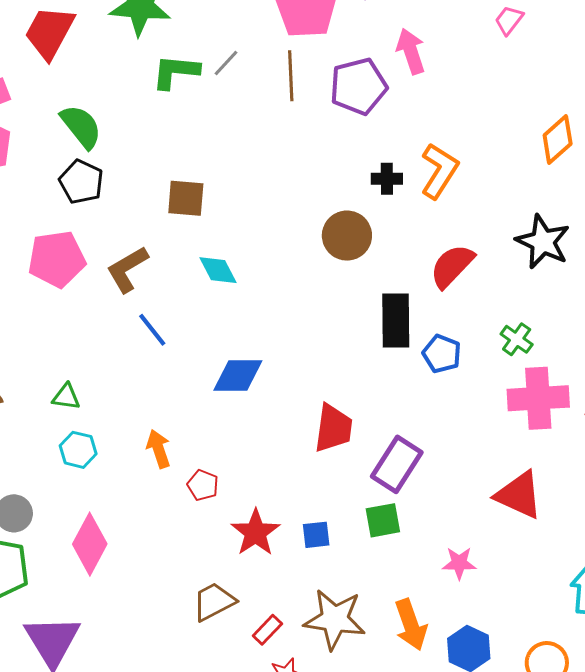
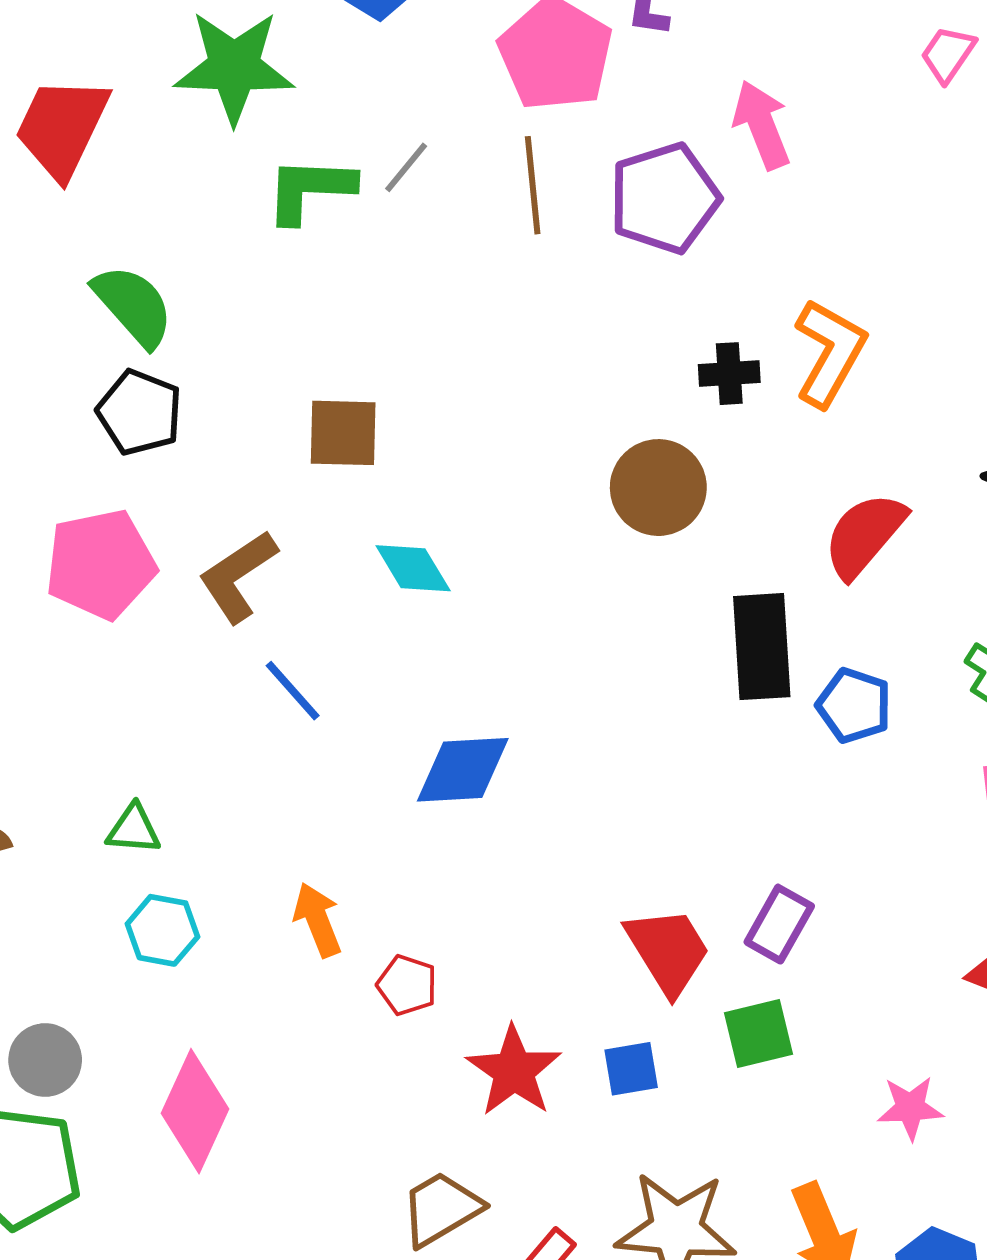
red trapezoid: (333, 428) -> (668, 951), moved, turned -36
purple rectangle: (397, 464) -> (779, 924), size x0.7

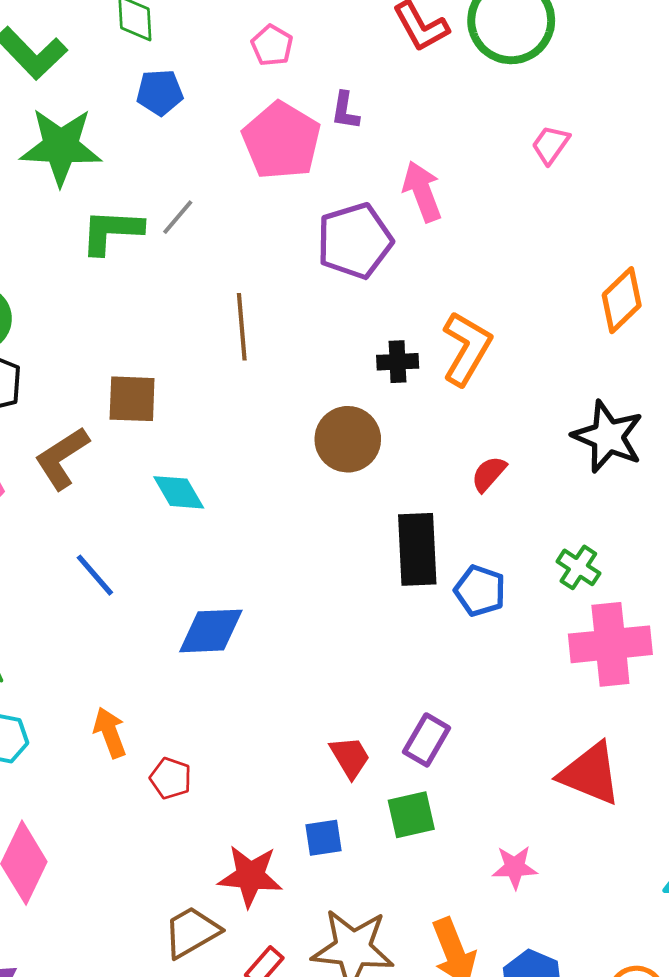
brown line: (533, 185) -> (242, 327), moved
red semicircle: (864, 535) -> (489, 474), size x0.6
brown L-shape: (238, 576) -> (62, 458), moved
red trapezoid: (668, 951) -> (350, 757), size x0.7
red star: (514, 1071) -> (250, 876), moved, turned -30

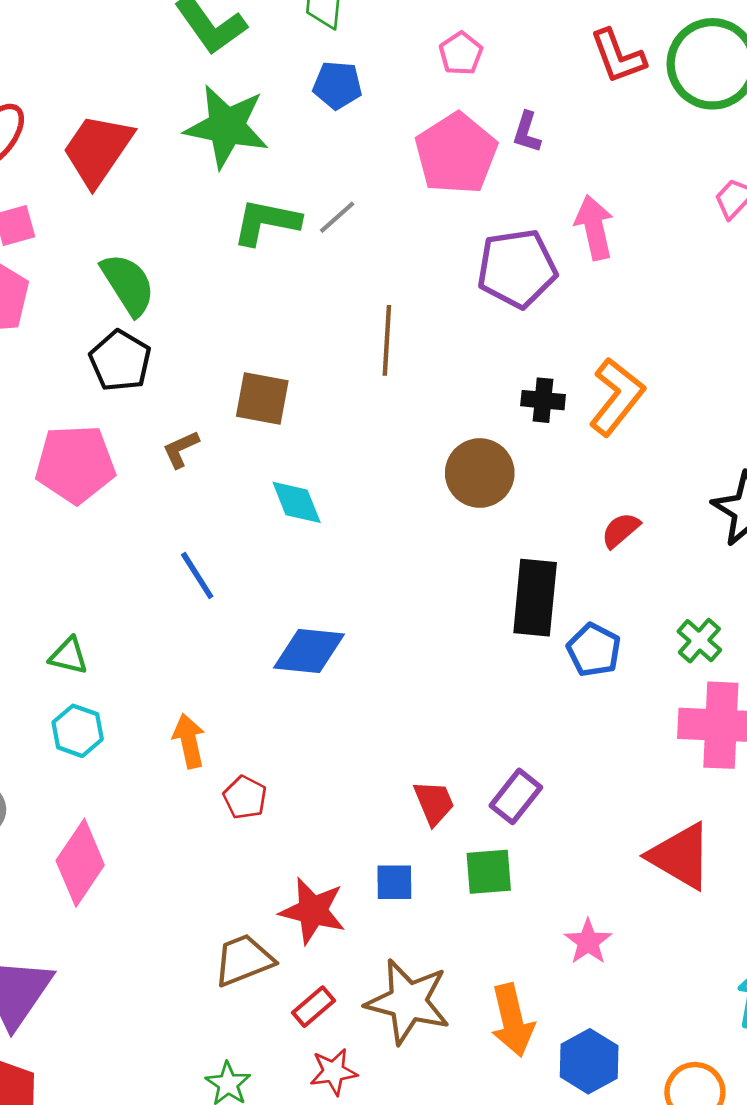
brown L-shape: (62, 458) -> (181, 449), size x0.6
pink star: (515, 867) -> (588, 942), turned 30

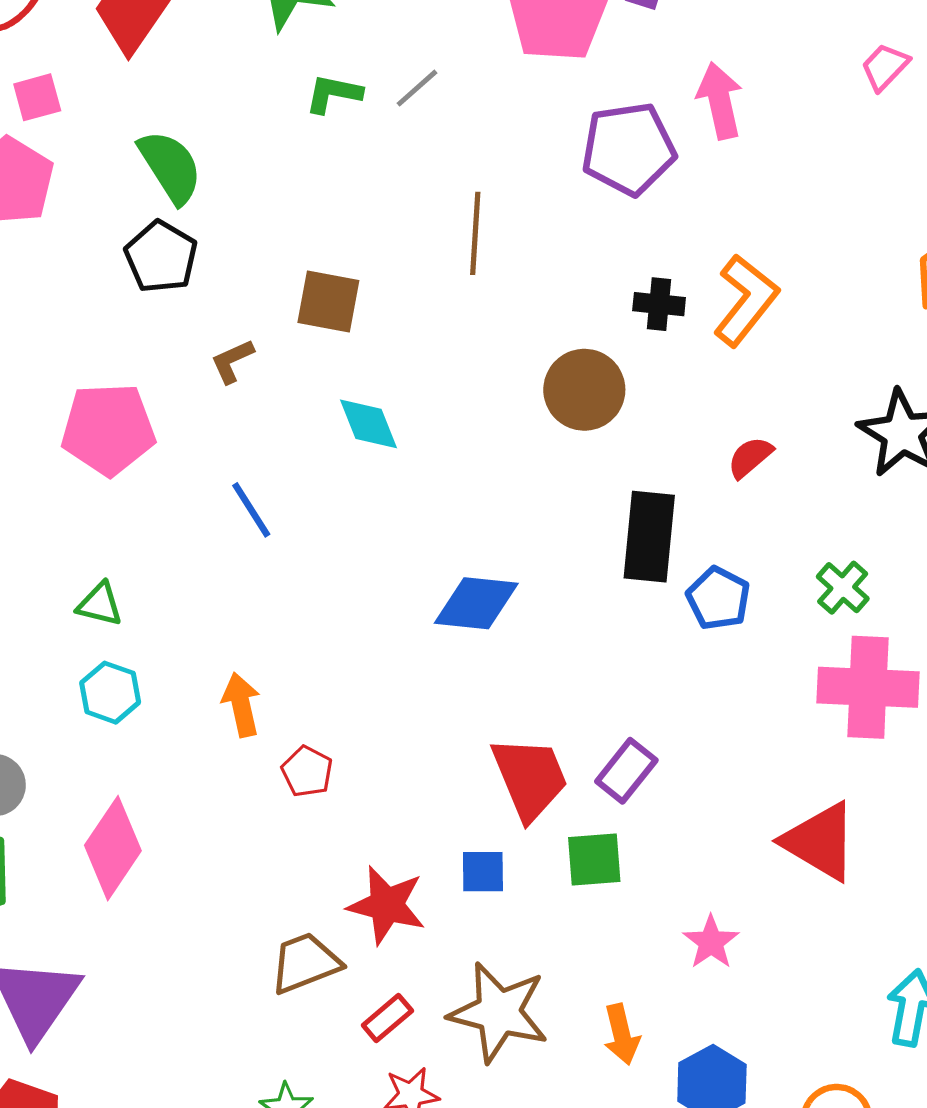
green L-shape: (266, 222) -> (333, 94), size x0.7
pink pentagon: (75, 464) -> (108, 429), moved
blue diamond: (309, 651) -> (476, 603), moved
red trapezoid: (434, 803) -> (530, 778), size x1.6
orange arrow: (512, 1020) -> (622, 1034), size x0.7

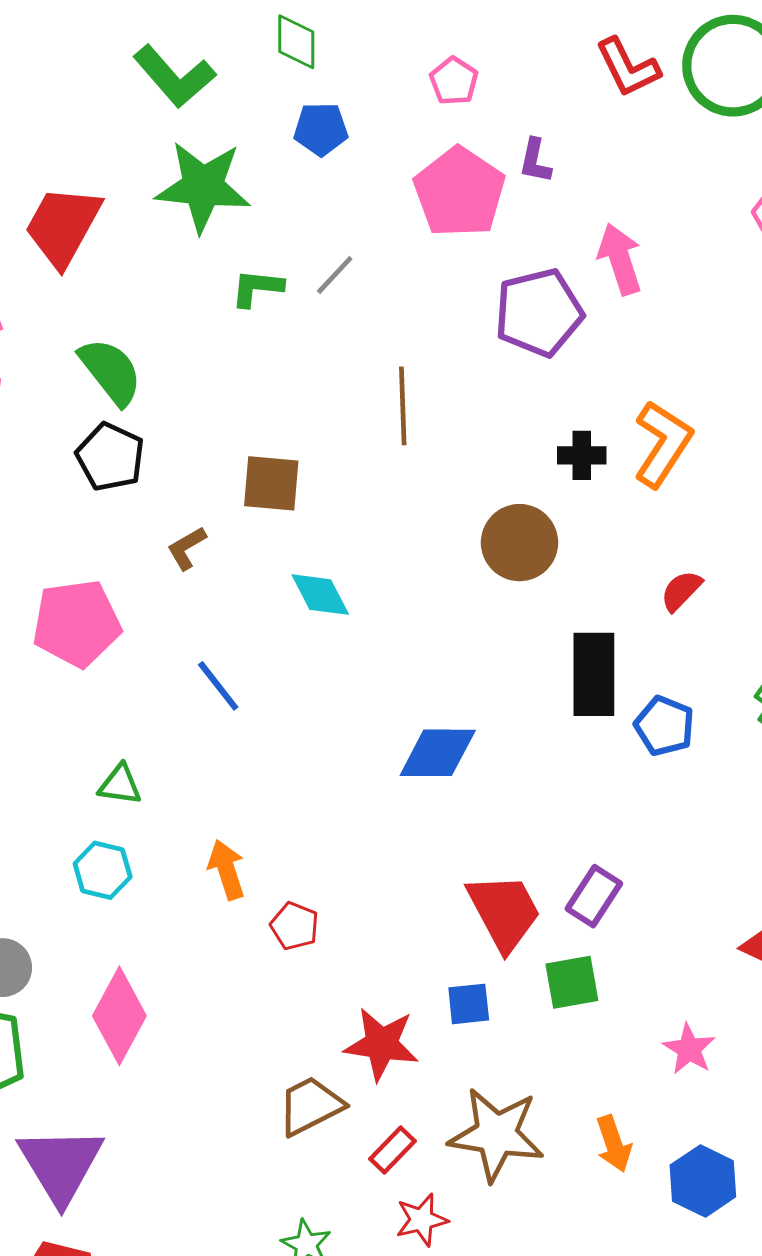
green triangle: (100, 604) -> (120, 785), moved

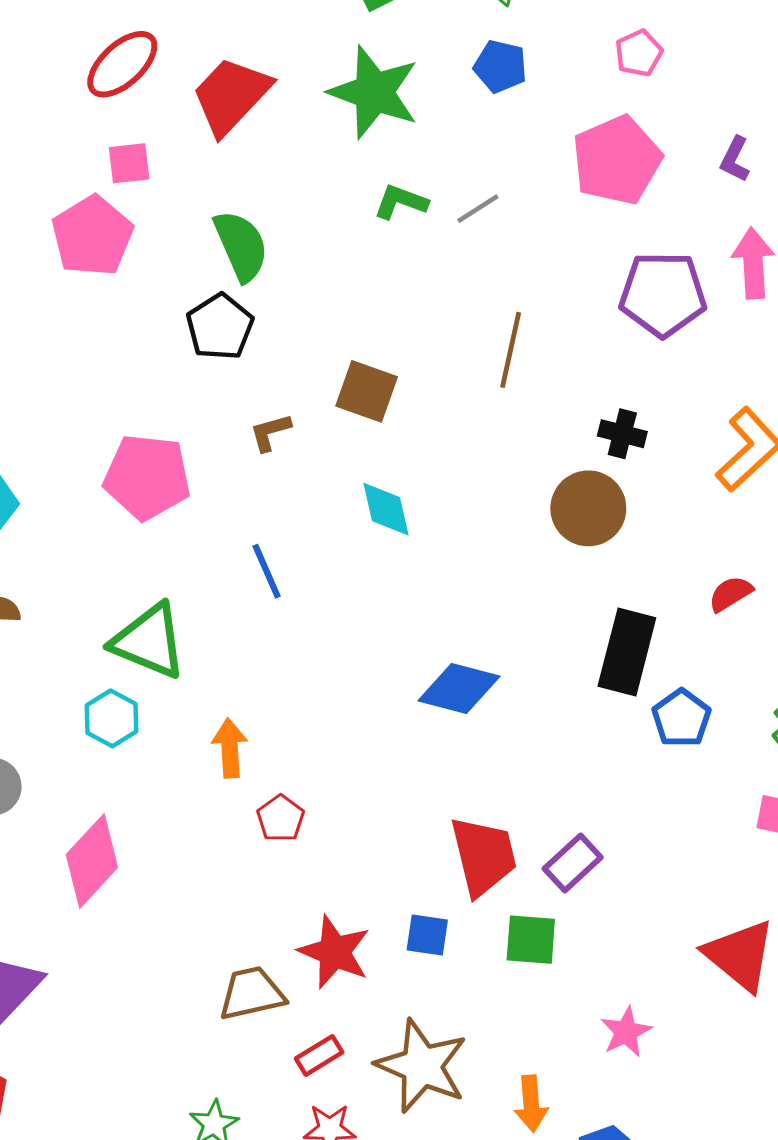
purple L-shape: (535, 161) -> (735, 159), moved
black cross: (582, 455) -> (622, 434), moved
green triangle: (120, 785) -> (149, 641), size x1.8

